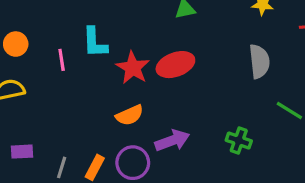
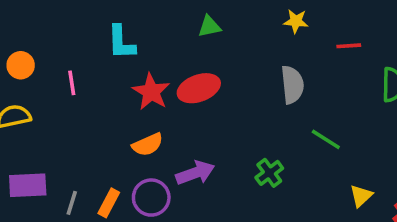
cyan L-shape: (95, 42) -> (121, 42), moved
green cross: (239, 141) -> (269, 173), turned 35
purple rectangle: (22, 152) -> (28, 185), size x1.5

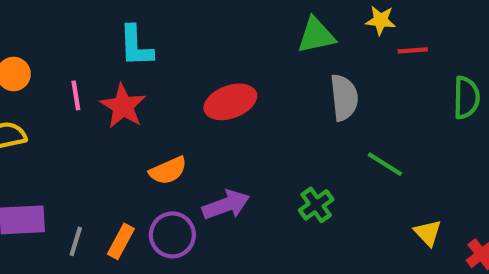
yellow star: (296, 21) -> (381, 20), moved
green triangle: (209, 26) -> (316, 35), moved, size x1.4
red star: (151, 92) -> (123, 106), moved
yellow triangle: (361, 196) -> (428, 233), turned -30

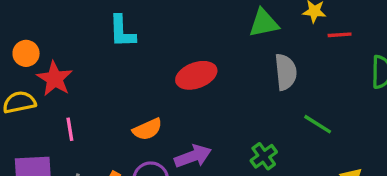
pink line: (76, 95) -> (70, 129), moved
red star: (123, 106) -> (55, 79), moved

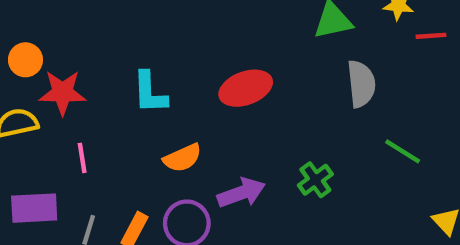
cyan L-shape: (122, 31) -> (150, 93), moved
red star: (55, 79) -> (63, 93), turned -30
green cross: (264, 156) -> (315, 180), moved

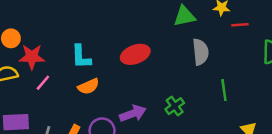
green line: (403, 151) -> (224, 90), turned 50
pink line: (82, 158) -> (43, 83), moved, turned 49
orange semicircle: (182, 158) -> (88, 86), moved

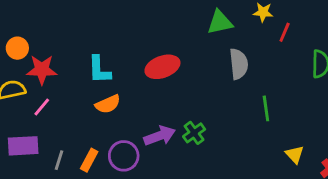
red line: (240, 25) -> (285, 32), turned -63
pink line: (43, 83) -> (42, 107), moved
green cross: (175, 106) -> (194, 133), moved

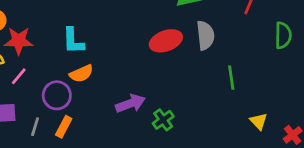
red ellipse: (162, 67) -> (166, 41), moved
green cross: (194, 133) -> (163, 120), moved
purple circle: (124, 156) -> (57, 95), moved

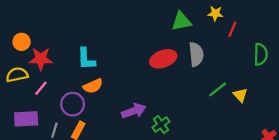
green line: (231, 78) -> (218, 89), turned 60
yellow triangle: (259, 121) -> (240, 95), moved

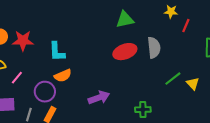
green triangle: (181, 21) -> (125, 20), moved
red star: (41, 59) -> (23, 41), moved
green cross: (161, 125) -> (143, 110), moved, turned 35

